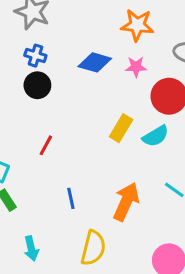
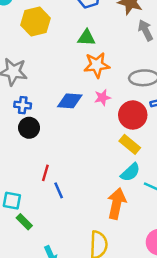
yellow rectangle: (121, 128) -> (130, 144), moved, turned -70
cyan semicircle: (156, 136) -> (130, 172), moved
blue line: (71, 198) -> (59, 190), moved

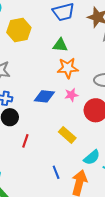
yellow rectangle: (130, 144) -> (67, 135), moved
red line: (45, 173) -> (25, 141), moved
blue line: (59, 190) -> (56, 172), moved

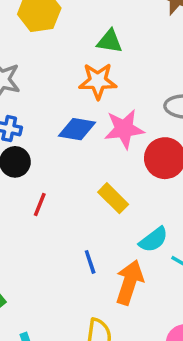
orange star: (68, 68) -> (98, 81), moved
pink star: (71, 95) -> (124, 129), size x1.6

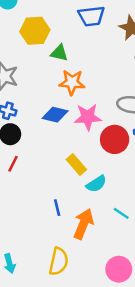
green triangle: (110, 41) -> (59, 53), moved
red line: (40, 205) -> (13, 164), moved
cyan semicircle: (154, 240) -> (96, 184), moved

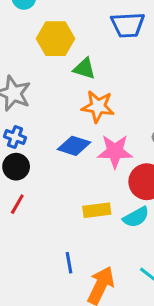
yellow rectangle: (76, 165) -> (97, 210), turned -60
cyan semicircle: (96, 184) -> (136, 217), moved

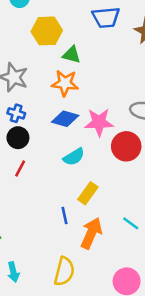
orange star: (98, 107) -> (65, 83), moved
yellow rectangle: (97, 210) -> (88, 193), moved, turned -45
cyan semicircle: (136, 217) -> (74, 157), moved

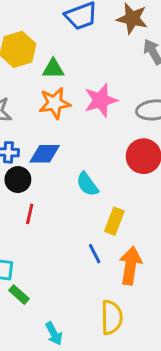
blue diamond: (65, 119) -> (45, 154), moved
pink star: (99, 122) -> (101, 100), moved
cyan semicircle: (74, 157) -> (87, 184), turned 100

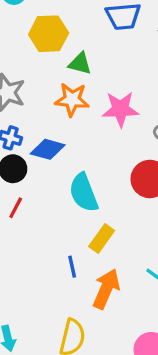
cyan semicircle: (87, 184) -> (84, 193), size x1.4

